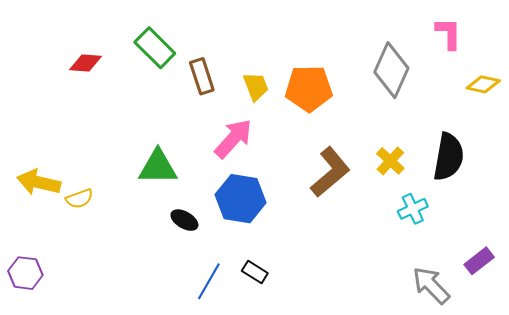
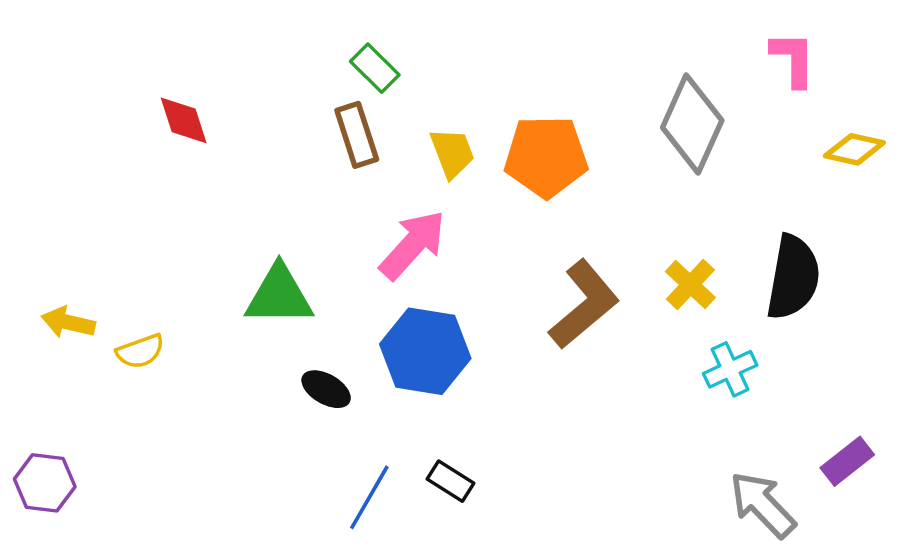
green rectangle: (155, 48) -> (375, 68), moved, size x0.7
red diamond: (86, 63) -> (184, 120), moved, turned 68
yellow arrow: (39, 182) -> (68, 322), size x0.7

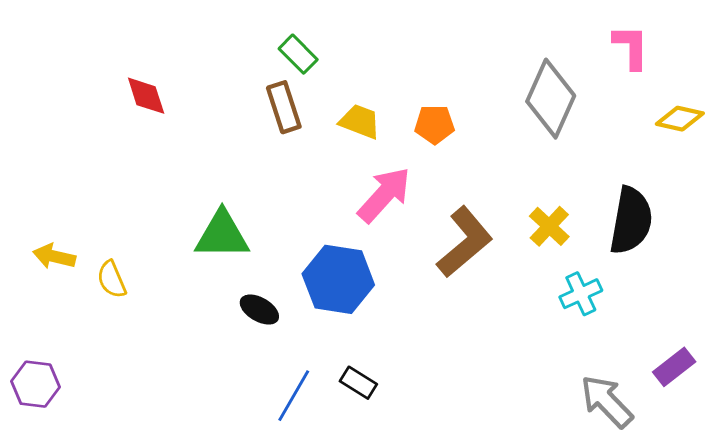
yellow trapezoid: (452, 153) -> (360, 122), turned -48
orange pentagon: (546, 156) -> (434, 124), size x0.6
pink arrow: (413, 245) -> (384, 195), moved
yellow semicircle: (140, 351) -> (112, 279), turned 87

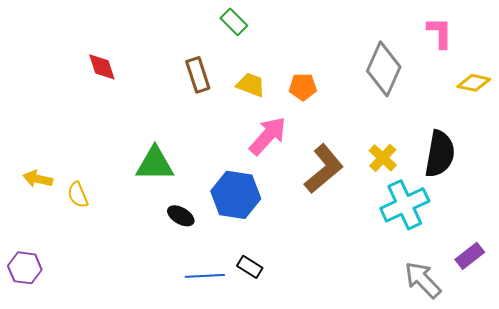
green rectangle: (298, 54) -> (234, 22), moved
cyan cross: (581, 294) -> (405, 205), size x1.6
blue line: (294, 396) -> (205, 276), turned 57

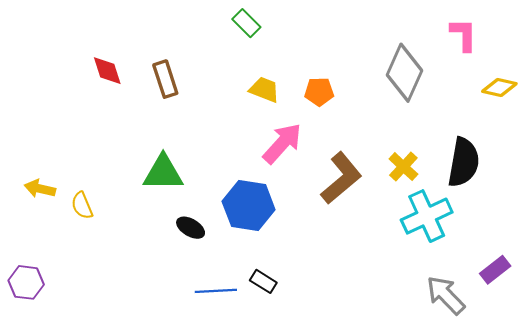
brown rectangle: (198, 75) -> (165, 79), moved

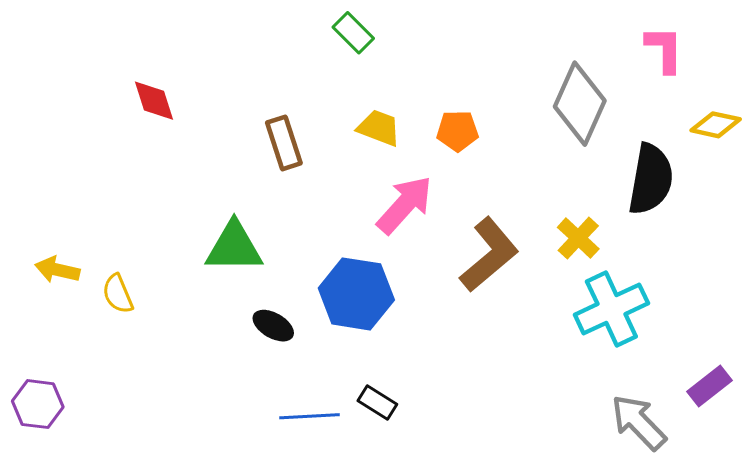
brown rectangle: (165, 79) -> (284, 143), moved
black semicircle: (464, 162) -> (651, 179), moved

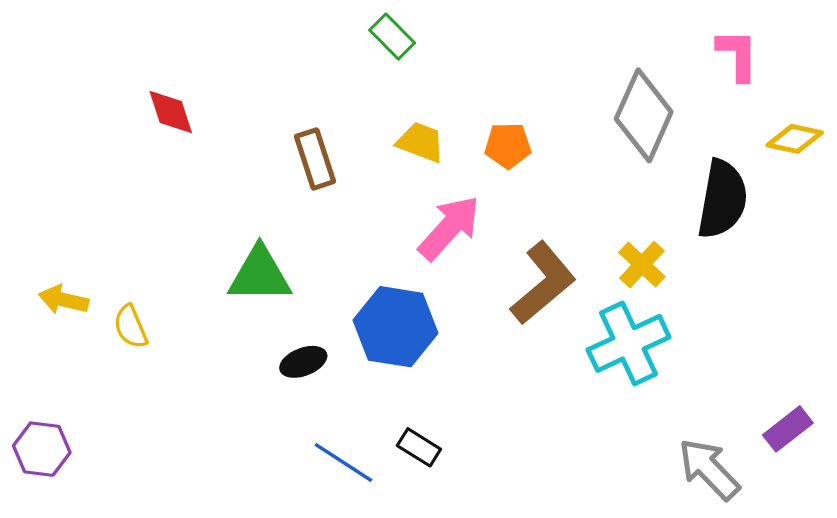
cyan cross: (611, 309) -> (629, 343), moved
black ellipse: (273, 326) -> (303, 362), turned -51
blue line: (309, 416) -> (344, 462), turned 36

